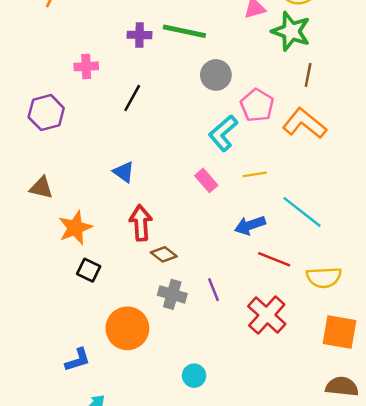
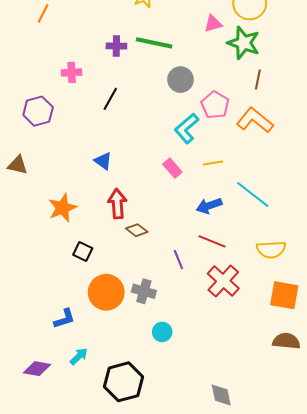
brown triangle: (41, 188) -> (18, 165), moved
red line: (274, 259) -> (212, 241), moved
black square: (89, 270) -> (83, 252), moved
gray cross: (172, 294) -> (144, 291), moved

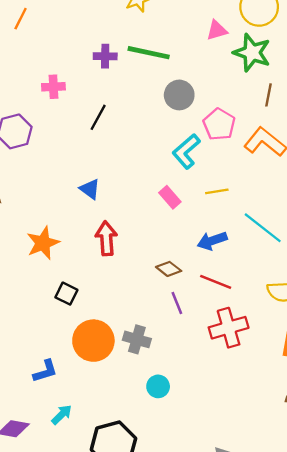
brown diamond: (137, 230) -> (169, 269), moved
red cross: (223, 281) -> (229, 328), turned 32

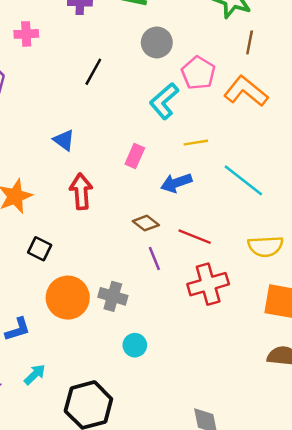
black line: (98, 117) -> (93, 72), moved
pink rectangle: (170, 197) -> (135, 156), moved, turned 65
blue arrow: (212, 241) -> (176, 183), moved

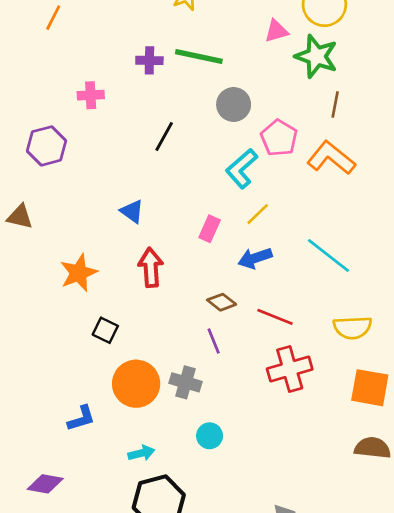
yellow line: (196, 143) -> (258, 214), moved, turned -35
purple line: (154, 259) -> (214, 341), moved
cyan arrow: (35, 374) -> (141, 453), moved, turned 30

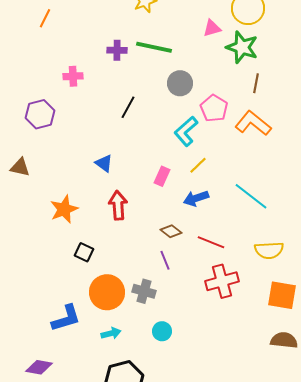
blue L-shape: (81, 418) -> (66, 318), size x1.4
cyan arrow: (141, 453) -> (111, 333), moved

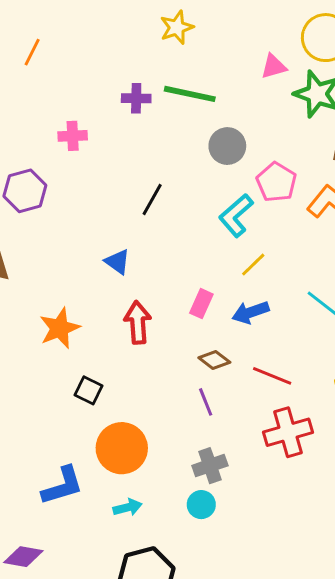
black line: (128, 107) -> (152, 200), moved
pink rectangle: (162, 176) -> (201, 304), moved
gray cross: (144, 291) -> (210, 466), moved, turned -35

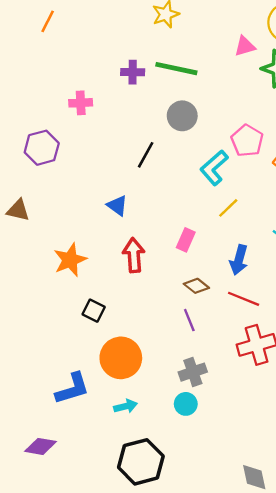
orange line: (32, 52) -> (48, 21), moved
gray circle: (227, 146) -> (182, 116), moved
blue arrow: (250, 312) -> (239, 260), moved, turned -56

